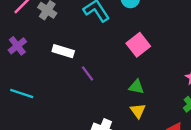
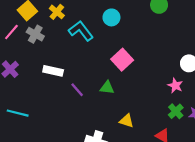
green triangle: (136, 87) -> (107, 88), moved
yellow triangle: (138, 111) -> (127, 121), turned -32

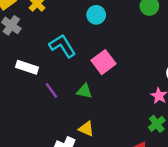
cyan L-shape: (81, 31) -> (62, 46), moved
yellow triangle: (127, 121) -> (86, 129), moved

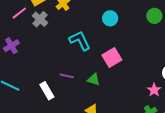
white rectangle: (27, 67) -> (47, 91), moved, turned 36
purple line: (51, 90) -> (67, 76), turned -48

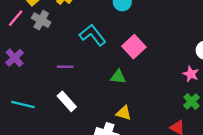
purple line: (67, 76) -> (65, 67), moved

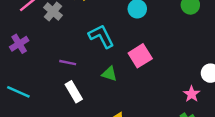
green triangle: (118, 77) -> (109, 74), moved
white rectangle: (67, 101) -> (74, 92), moved

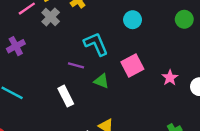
purple line: (68, 63) -> (76, 65), moved
pink star: (192, 94) -> (170, 78), moved

